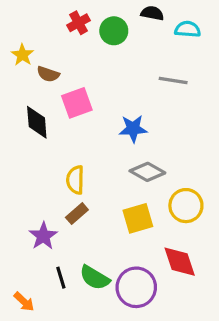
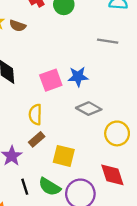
brown semicircle: (48, 74) -> (18, 26), moved
pink square: (77, 103) -> (51, 80), moved
yellow square: (138, 218) -> (64, 156), moved, turned 30

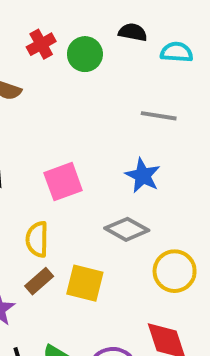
blue star: (78, 77) -> (143, 176), moved, turned 30
yellow square: (64, 156) -> (85, 283), moved

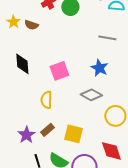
brown rectangle: (39, 281) -> (47, 130), moved
yellow square: (85, 283) -> (73, 134), moved

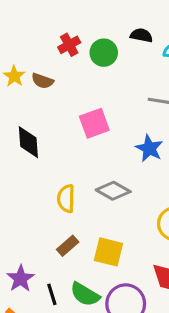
pink square: (59, 71) -> (94, 123), moved
gray diamond: (91, 95) -> (113, 191), moved
purple star: (26, 135) -> (21, 279), moved

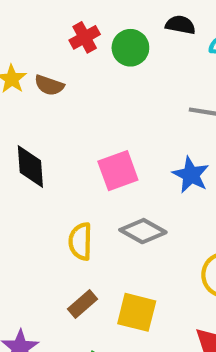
pink square: (94, 123) -> (118, 171), moved

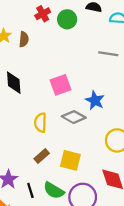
brown semicircle: (49, 85) -> (24, 39), turned -104
blue star: (191, 175) -> (95, 100), moved

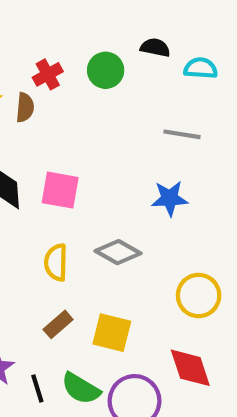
red cross: (43, 14) -> (48, 74), moved
pink square: (60, 85) -> (60, 190), moved, turned 30
blue star: (95, 100) -> (170, 198), moved, turned -30

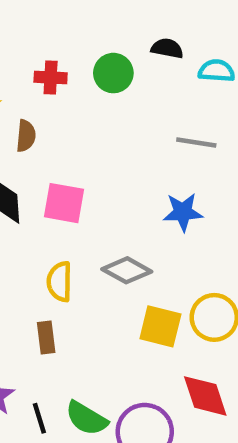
red cross: (48, 74) -> (51, 78), turned 32
brown semicircle: (25, 107) -> (26, 136), moved
brown rectangle: (58, 324) -> (46, 338), moved, turned -56
yellow square: (112, 333) -> (160, 326), moved

